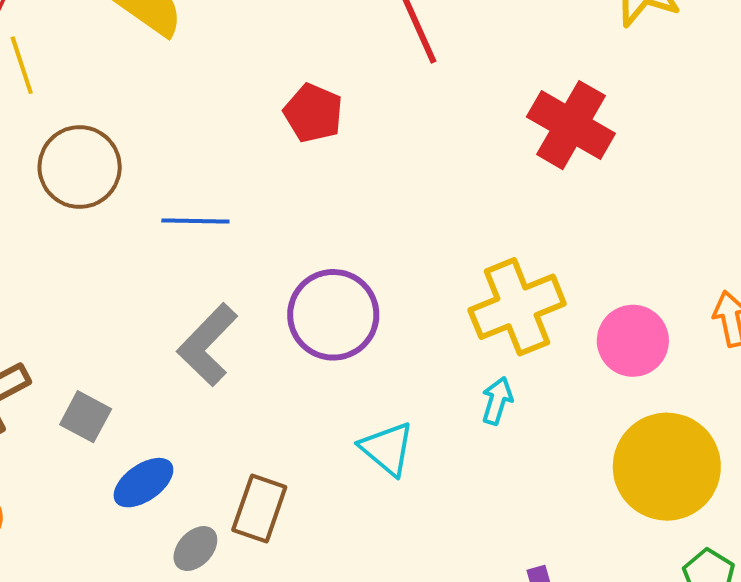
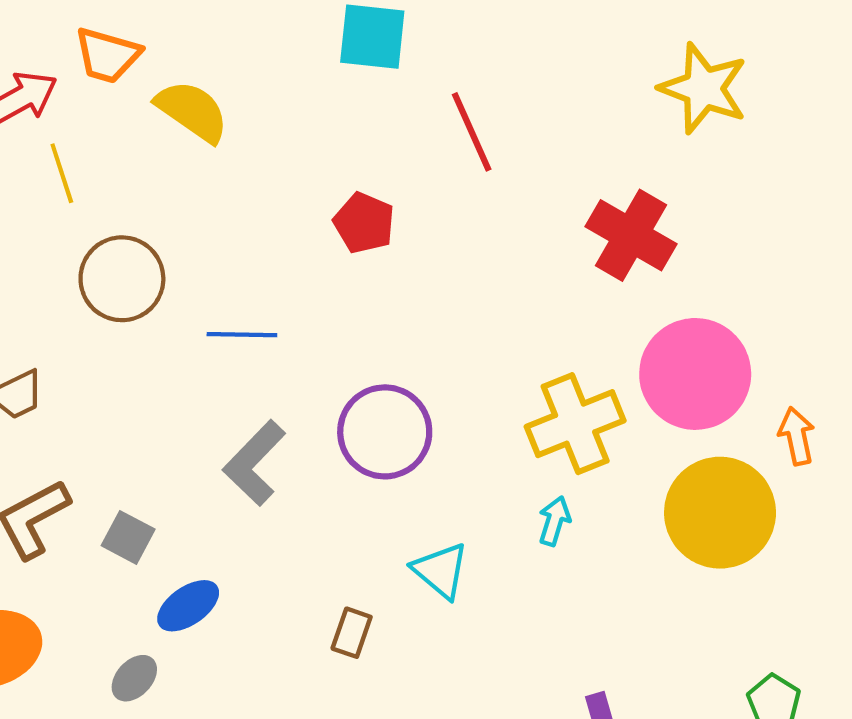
pink circle: (633, 341) -> (695, 374), moved, size x1.5
yellow circle: (667, 467) -> (720, 513), moved
brown rectangle: (259, 509) -> (352, 633), moved, size x0.7
gray ellipse: (195, 549) -> (134, 678), moved

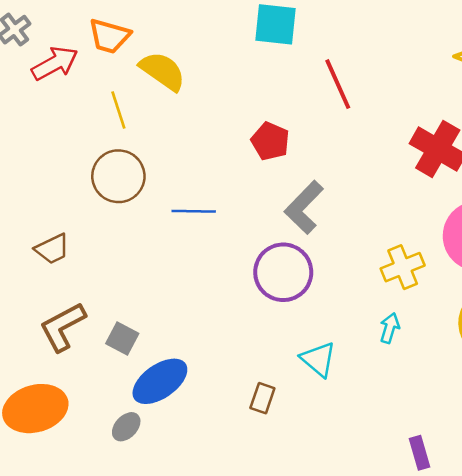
yellow line: (62, 173) -> (118, 110), moved
yellow cross: (575, 424) -> (403, 267), size x0.7
gray L-shape: (254, 463) -> (304, 207), moved
blue ellipse: (188, 606) -> (160, 381), size x1.4

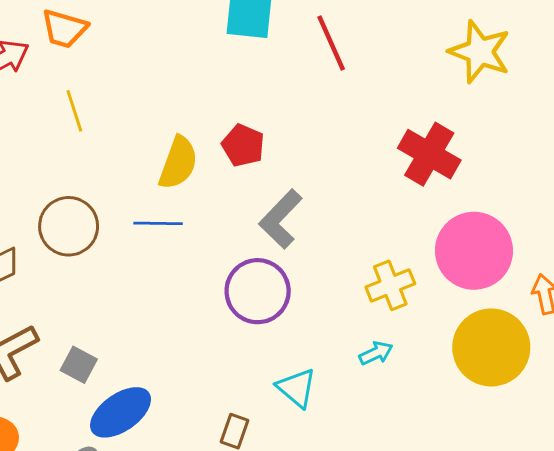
yellow semicircle: (163, 71) -> (178, 163), moved, turned 75
red line: (338, 84) -> (331, 43), moved
brown circle: (118, 176) -> (69, 226), moved
cyan arrow: (390, 328) -> (376, 353), turned 48

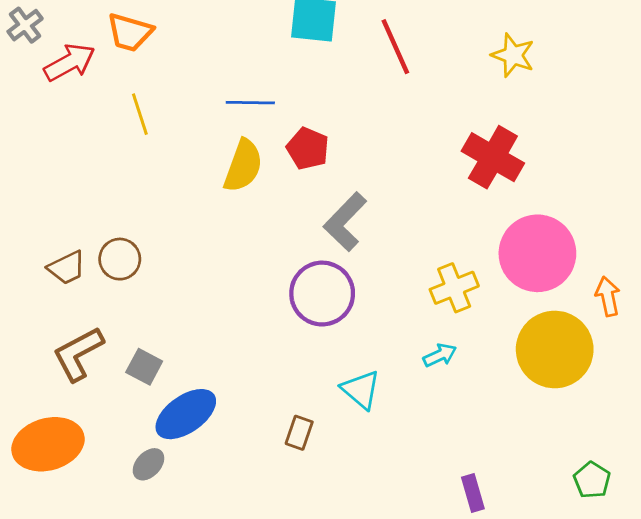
yellow star: (480, 52) -> (513, 55), moved, size x0.7
blue line: (158, 223) -> (250, 103), moved
brown circle: (69, 226) -> (120, 259), moved, size x0.7

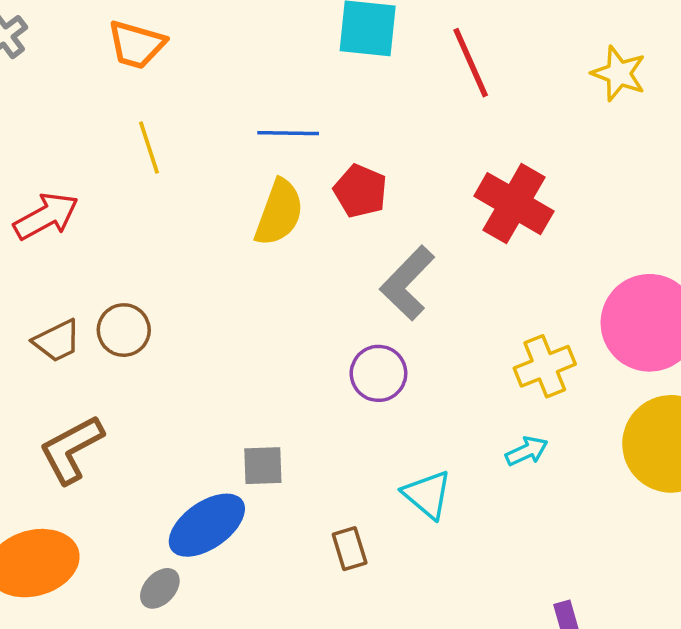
red arrow: (70, 62) -> (46, 216), moved
red cross: (493, 157) -> (514, 204), moved
purple circle: (322, 294) -> (378, 373), size x0.7
gray square: (144, 367) -> (263, 466), moved, turned -30
brown rectangle: (299, 433) -> (350, 549), turned -36

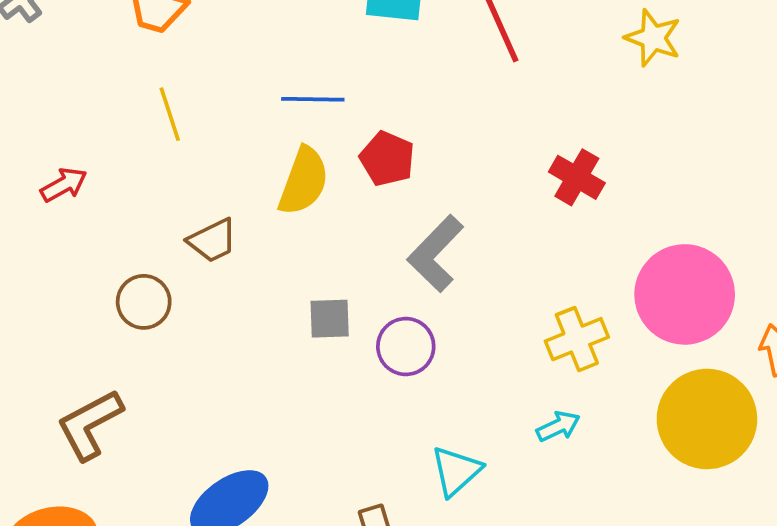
red cross: (514, 204) -> (577, 177), moved, size x0.7
red arrow: (46, 216) -> (64, 185), size x0.7
brown trapezoid: (57, 341) -> (212, 241), moved
gray square: (263, 466) -> (330, 319), moved
cyan triangle: (427, 494) -> (456, 471), turned 38

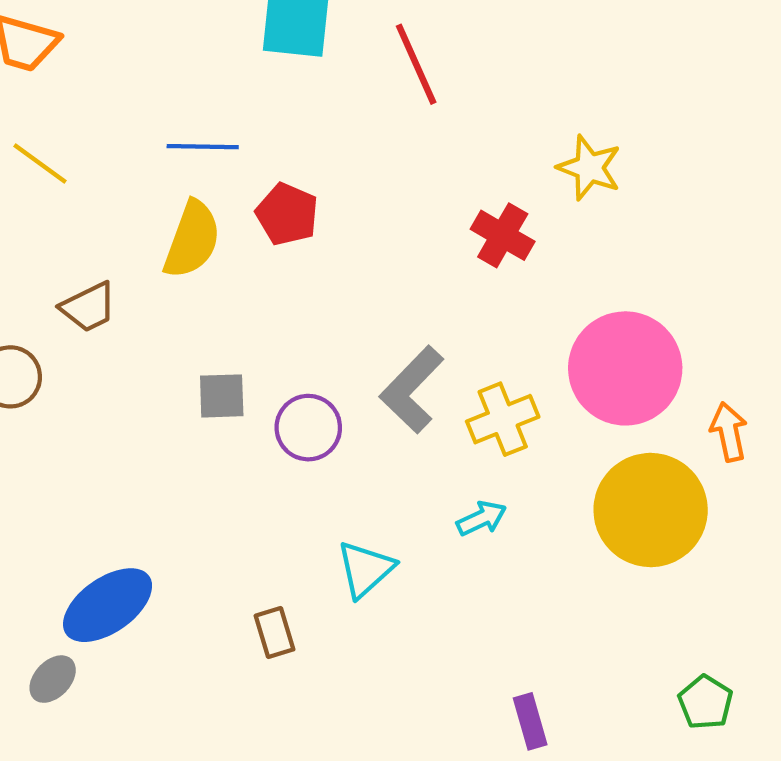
yellow star: (653, 38) -> (589, 168), moved
yellow line: (170, 114) -> (40, 163), turned -36
gray L-shape: (436, 254) -> (412, 390), moved

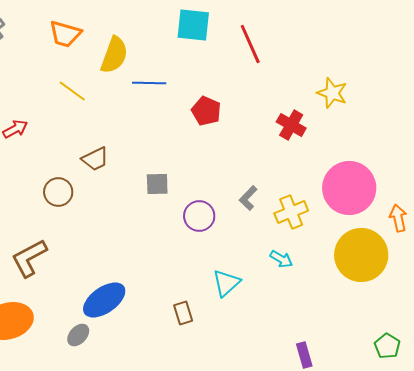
red pentagon: (287, 214) -> (206, 111), moved
yellow semicircle: (192, 240) -> (114, 55), moved
gray L-shape: (412, 390) -> (248, 198), size x0.6
gray square: (222, 396) -> (157, 184), moved
cyan arrow: (482, 518) -> (281, 259), turned 55

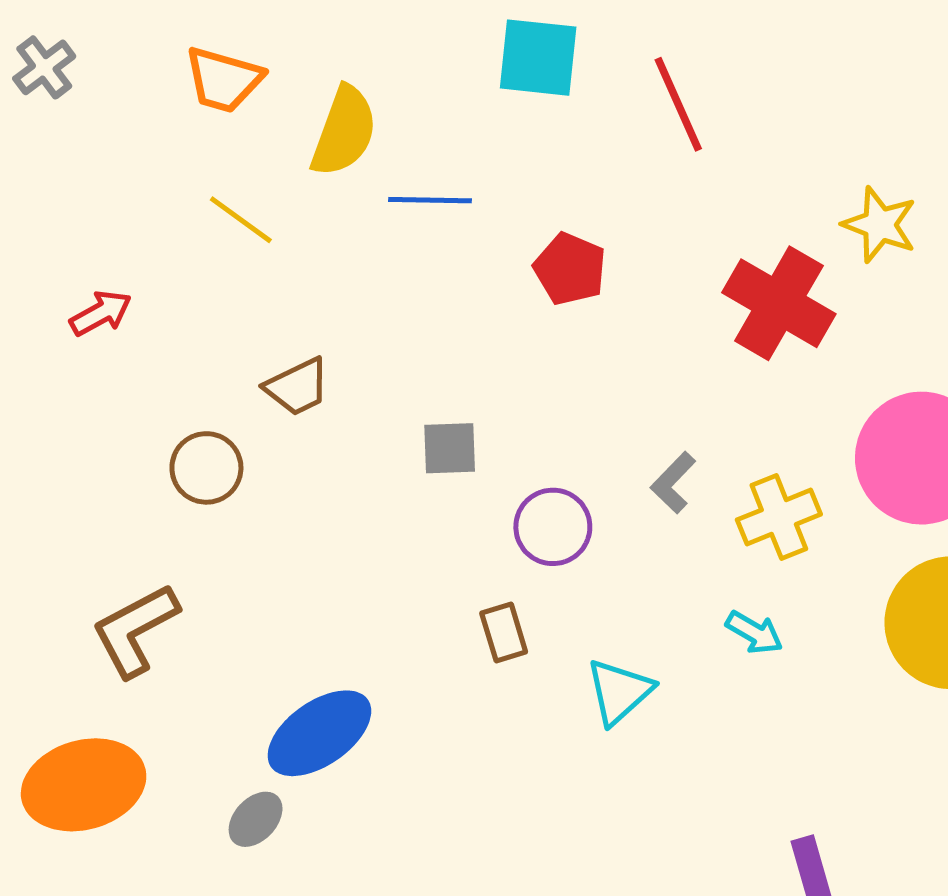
red cross: (291, 125) -> (779, 303), size x1.5
brown rectangle: (183, 313) -> (504, 633), moved

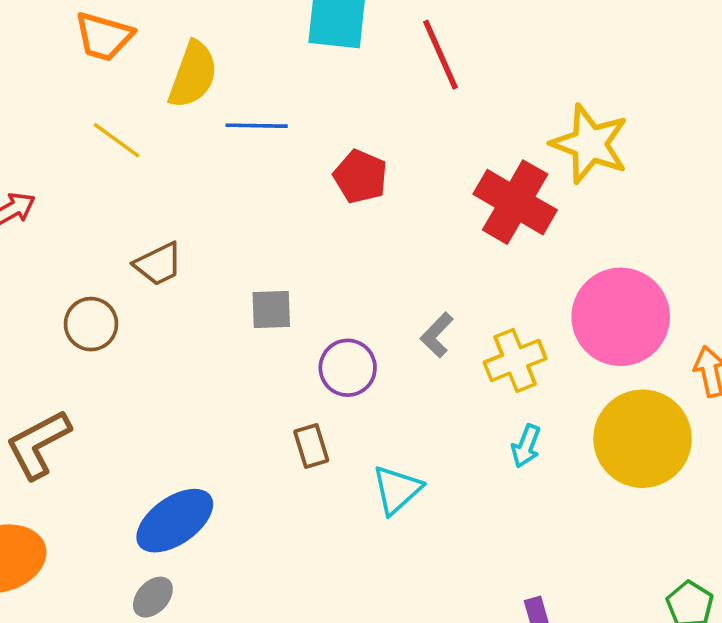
yellow star: (880, 225) -> (590, 144), size x1.4
cyan arrow: (754, 633) -> (526, 446), moved, turned 81
gray ellipse: (256, 819) -> (153, 597), moved

